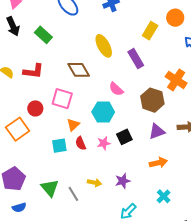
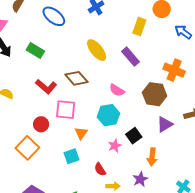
red L-shape: (33, 71) -> (46, 87), moved, turned 45
red semicircle: (81, 143) -> (100, 169), moved
orange arrow: (158, 163) -> (152, 157), moved, turned 120

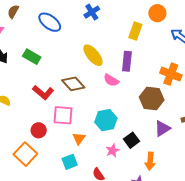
purple rectangle: (130, 57) -> (127, 61), turned 48
pink semicircle: (117, 90) -> (111, 80), moved

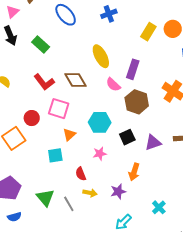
yellow rectangle: (135, 31) -> (148, 32), moved
brown hexagon: (152, 98) -> (137, 102), moved
black square: (131, 140) -> (127, 137), moved

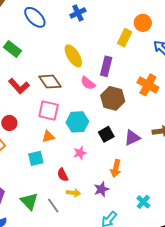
yellow rectangle: (148, 32) -> (125, 38), moved
pink square: (59, 109) -> (49, 111), moved
orange triangle: (69, 135) -> (48, 137), turned 32

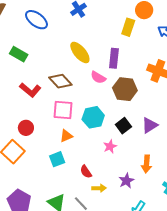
pink star: (80, 153) -> (110, 146), moved
orange arrow: (116, 168) -> (146, 164), moved

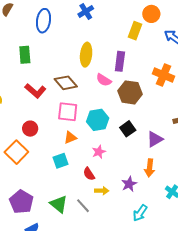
blue ellipse: (36, 20) -> (43, 21), turned 60
yellow ellipse: (80, 52) -> (86, 55), turned 45
green rectangle: (19, 54) -> (25, 55), turned 54
purple triangle: (150, 125) -> (155, 139), moved
pink star: (110, 146) -> (99, 152), moved

